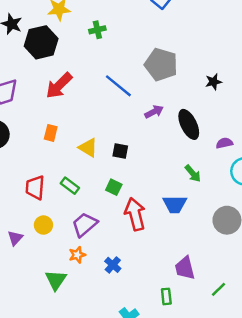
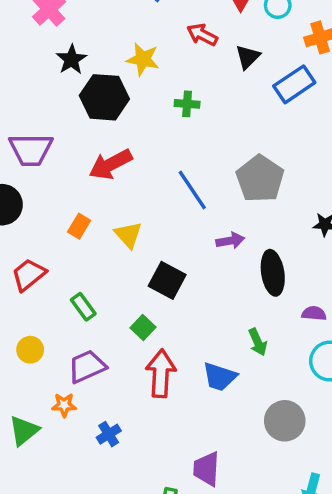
yellow triangle: (88, 148) -> (128, 235), moved
black square: (120, 151) -> (167, 280), size x1.5
red trapezoid: (35, 188) -> (29, 275), moved, turned 30

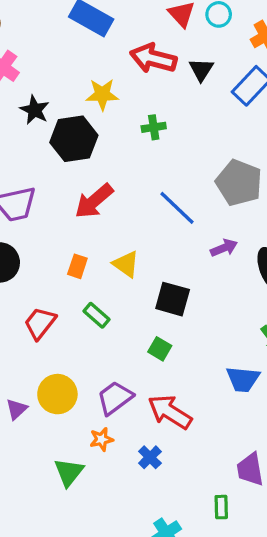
red arrow: (202, 35) -> (153, 58), size x1.5
green rectangle: (83, 307) -> (96, 315), moved
yellow circle: (30, 350) -> (57, 394), size x1.5
red arrow: (161, 374) -> (170, 412), moved, turned -48

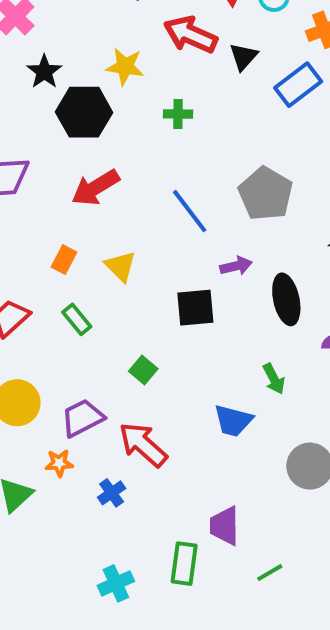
black square: (173, 299) -> (195, 308), moved, turned -30
green rectangle: (221, 507) -> (184, 564), size x1.5

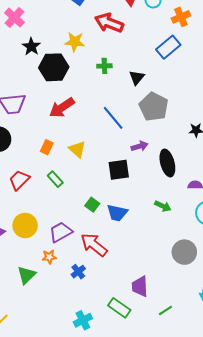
black triangle: (244, 57) -> (137, 78), moved
green arrow: (274, 379) -> (163, 206), turned -35
blue trapezoid: (233, 421) -> (117, 213), moved
green rectangle: (184, 564) -> (119, 308), turned -60

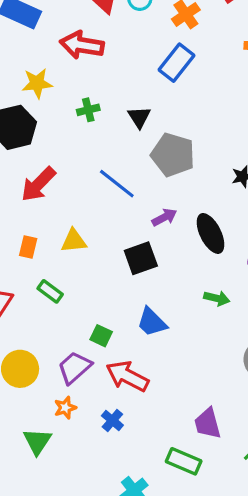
yellow triangle: (77, 149) -> (74, 241), turned -36
green square: (92, 205) -> (101, 336), moved
blue trapezoid: (117, 213) -> (152, 322), turned 45

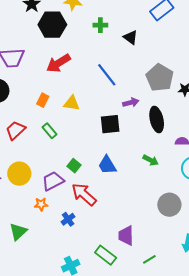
black triangle: (139, 117) -> (131, 37), turned -35
gray pentagon: (173, 155) -> (160, 78), moved
green triangle: (37, 441) -> (18, 232), moved

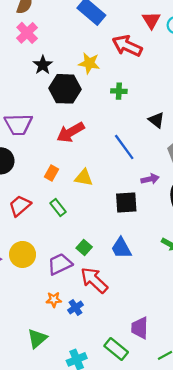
black triangle: (131, 37) -> (156, 120), moved
orange star: (41, 204) -> (54, 300), moved
green triangle: (18, 232) -> (37, 338), moved

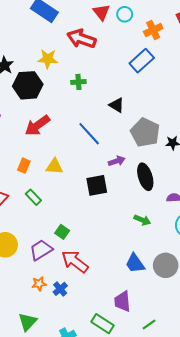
blue trapezoid: (121, 248) -> (135, 263), moved

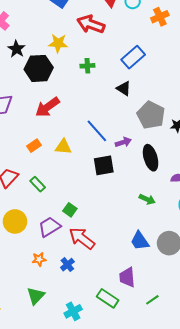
blue rectangle: (142, 61) -> (133, 57), moved
blue line: (89, 134) -> (97, 131), moved
orange rectangle: (24, 166) -> (34, 146), turned 32
green rectangle: (33, 197) -> (38, 184), moved
orange star: (39, 284) -> (39, 259), moved

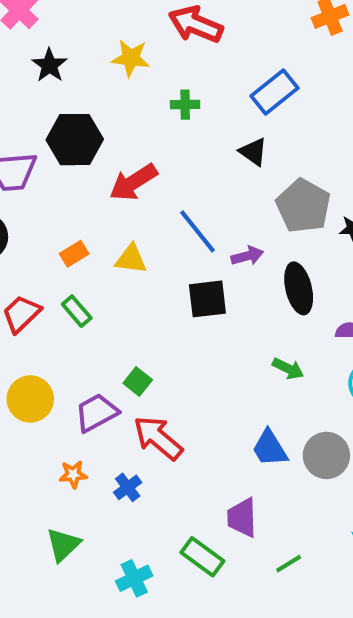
black hexagon: (39, 68) -> (75, 140), moved
red arrow: (47, 107) -> (133, 182), moved
green rectangle: (38, 184) -> (77, 311), moved

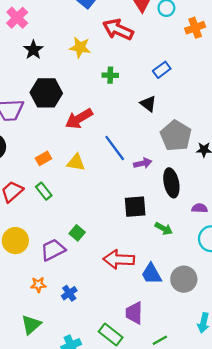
blue rectangle: (274, 92) -> (162, 70), size x0.7
black square: (207, 299) -> (135, 207), moved
red arrow: (158, 438) -> (119, 259), moved, turned -40

